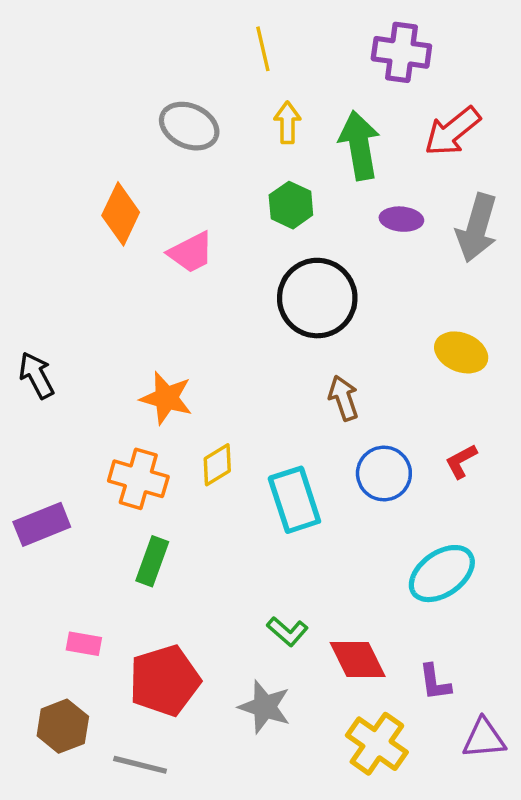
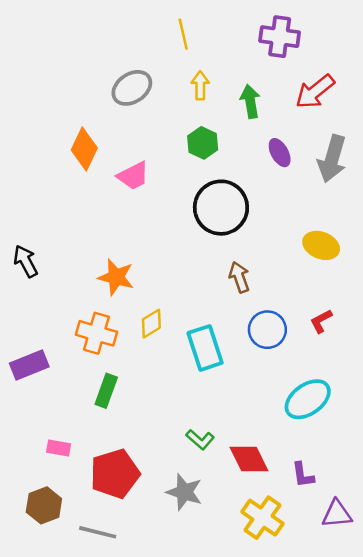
gray ellipse: (189, 126) -> (132, 88), turned -57
green arrow: (359, 145) -> (250, 101), size x0.7
purple ellipse: (401, 219) -> (280, 153), turned 56

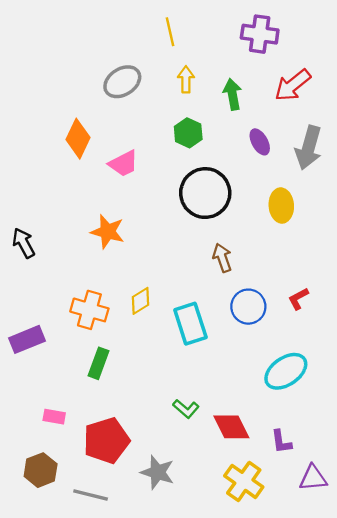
yellow ellipse: (321, 245) -> (281, 206), moved, turned 64
orange star: (116, 277) -> (108, 232), moved
gray star: (184, 492) -> (158, 472), moved

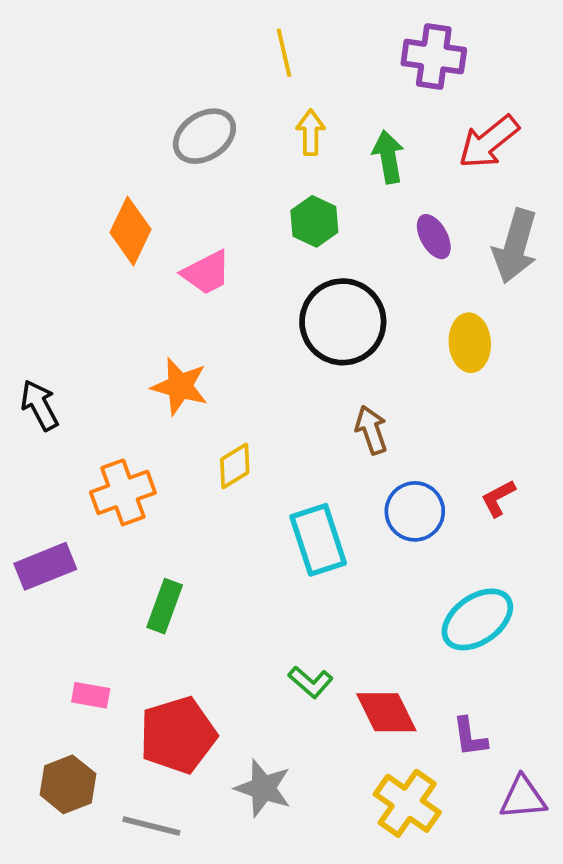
yellow diamond: (141, 301) -> (235, 466), moved
orange cross: (89, 310) -> (123, 492), moved, turned -36

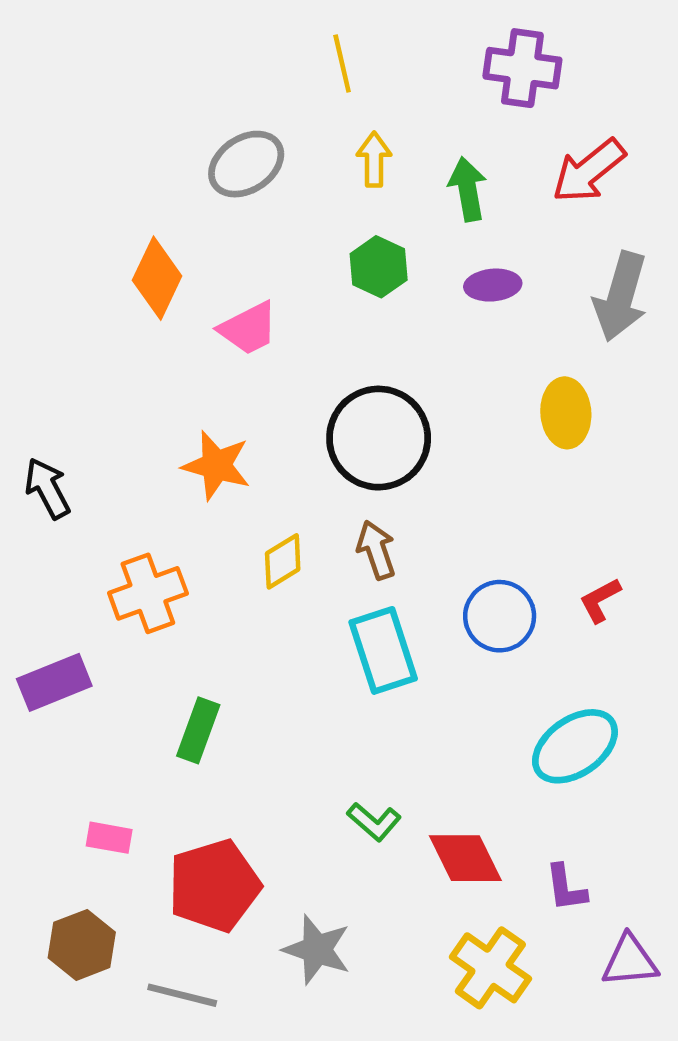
purple ellipse: (434, 237) -> (493, 285), moved, turned -66
black circle: (343, 322) -> (379, 438), moved
brown arrow: (371, 430) -> (376, 550), moved

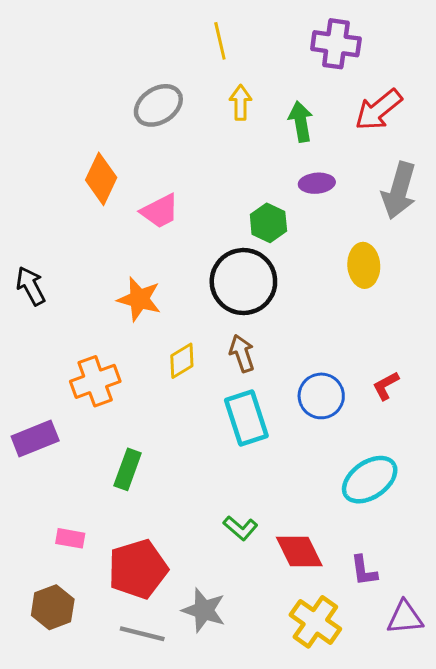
green hexagon: (379, 267) -> (268, 223), moved
black arrow: (47, 488) -> (31, 286), moved
gray line: (182, 995) -> (142, 634), moved

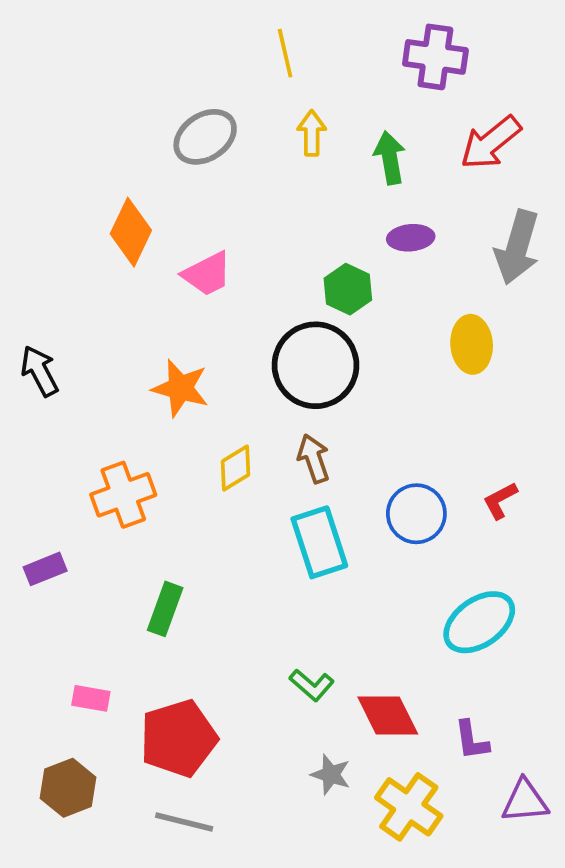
purple rectangle: (35, 439) -> (45, 569), size x0.7
gray star: (204, 610) -> (331, 774), moved, size x0.7

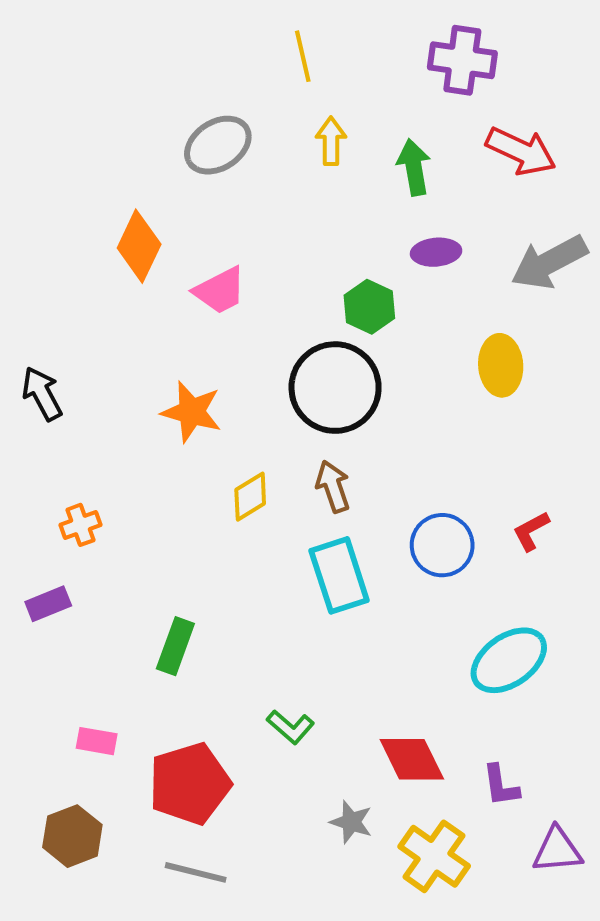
red arrow: (491, 143) -> (521, 151), turned -116
gray arrow: (517, 247) -> (549, 262), turned 46
orange cross: (123, 495) -> (80, 525), moved, size x0.6
green L-shape: (312, 685) -> (291, 727), moved

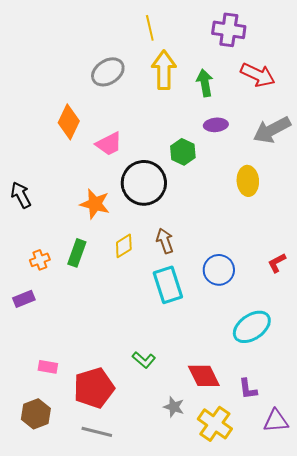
yellow arrow: (331, 141) -> (164, 70), size x1.6
black circle: (335, 388) -> (144, 183), moved
red L-shape: (531, 531) -> (277, 263), moved
green rectangle: (175, 646) -> (77, 253), moved

